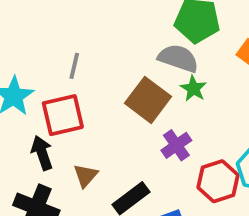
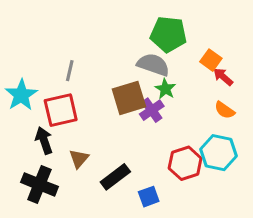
brown square: (148, 100) -> (129, 98), turned 36
purple cross: (176, 145) -> (152, 110), moved

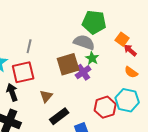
brown triangle: (79, 159) -> (46, 96), moved

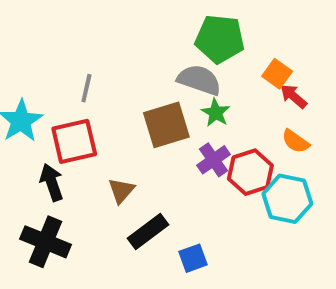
purple cross: (83, 72) -> (214, 160), moved
red hexagon: (105, 107) -> (250, 172), moved

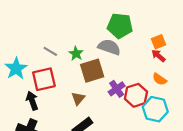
orange square: (277, 74) -> (158, 42), moved, turned 32
gray line: (86, 88) -> (50, 51), turned -72
green star: (216, 113) -> (76, 54), moved
brown triangle: (121, 191) -> (78, 98), moved

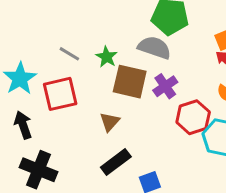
brown square: (92, 71) -> (130, 82), turned 30
purple cross: (117, 89) -> (165, 86), moved
black arrow: (32, 101) -> (23, 125), moved

